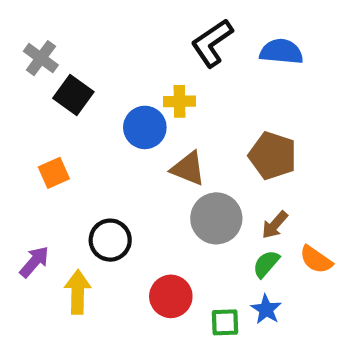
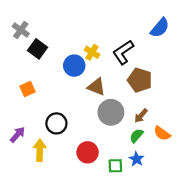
black L-shape: (212, 43) -> (123, 52), moved
blue semicircle: (281, 52) -> (160, 28), moved, turned 125
yellow cross: (180, 101) -> (92, 52), turned 32

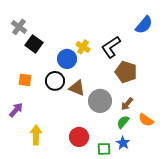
brown triangle: (96, 87) -> (77, 88), moved
orange square: (27, 89) -> (25, 80), turned 32
black circle: (56, 123) -> (55, 81), moved
purple arrow: (17, 135) -> (16, 110), moved

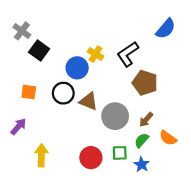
green square: (104, 149) -> (120, 153), moved

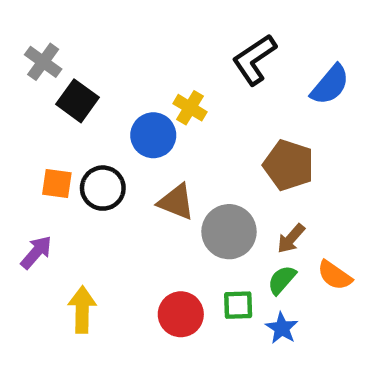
blue semicircle: (166, 29) -> (330, 85), moved
black L-shape: (128, 54) -> (254, 60), moved
black circle: (63, 93) -> (103, 188), moved

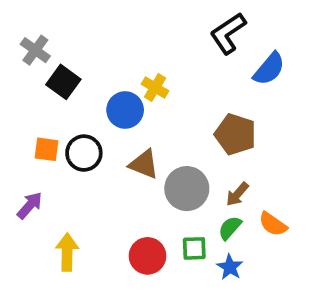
black L-shape: (254, 60) -> (228, 33), moved

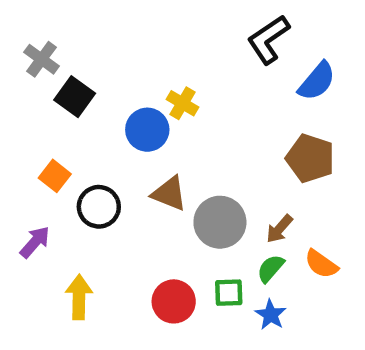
brown pentagon: (235, 134) -> (310, 158), moved
orange square: (47, 149) -> (55, 176), turned 30
black circle: (84, 153) -> (99, 207), moved

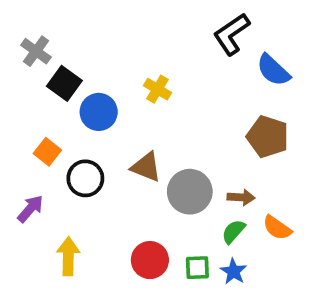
blue semicircle: (317, 81) -> (273, 70), turned 93
blue circle: (147, 130) -> (99, 112), moved
brown arrow: (279, 229) -> (241, 197), turned -128
green square: (229, 293) -> (197, 268), moved

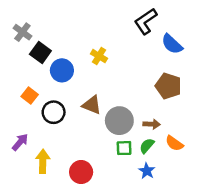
purple arrow: (30, 209) -> (20, 142), moved
red circle: (150, 260) -> (81, 172), moved
green square: (197, 268) -> (124, 148), moved

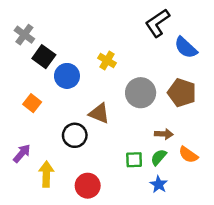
black circle: (54, 112) -> (75, 135), moved
gray circle: (119, 121) -> (141, 93), moved

